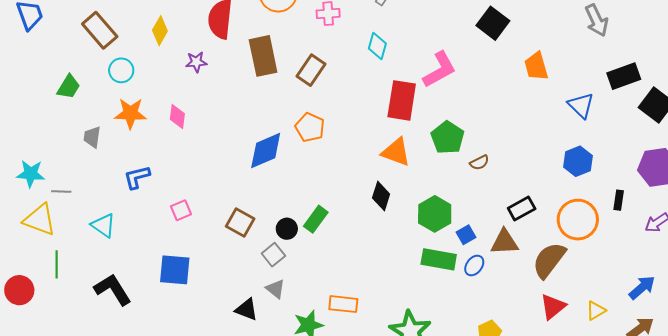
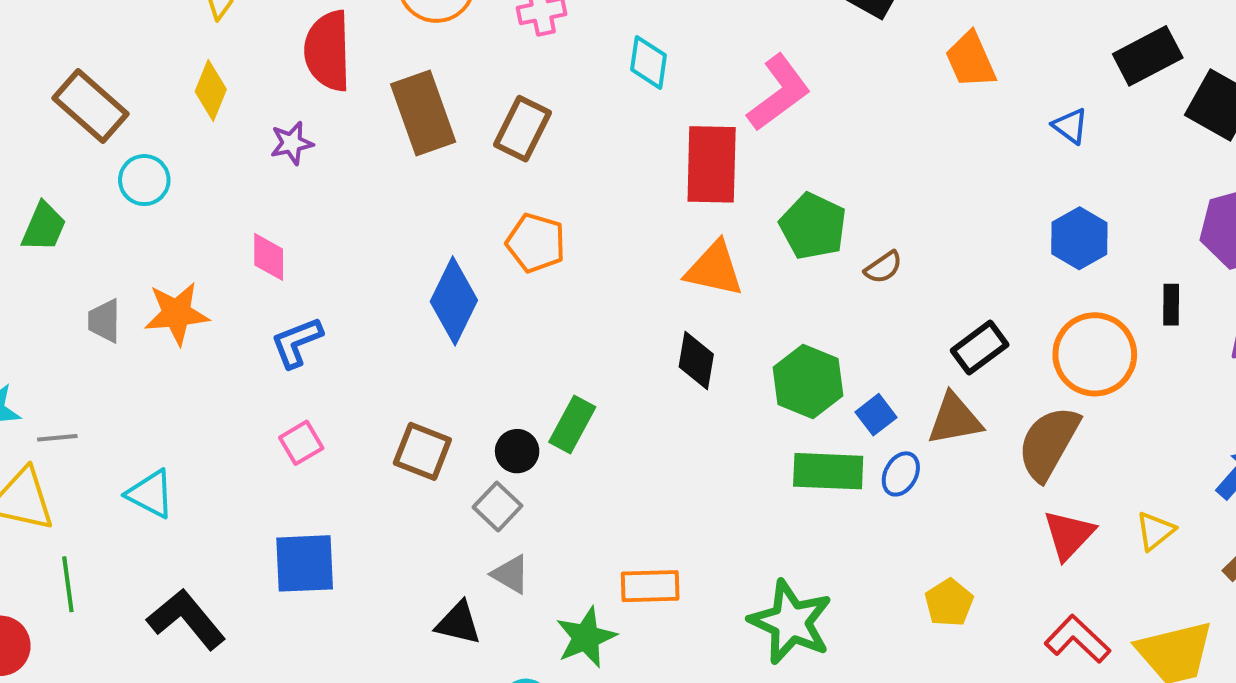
blue triangle: (581, 105) -> (1070, 126), size x0.7
orange star: (130, 113) -> (177, 314), moved
blue diamond: (266, 151) -> (454, 301), turned -33
blue L-shape: (137, 177) -> (297, 342), moved

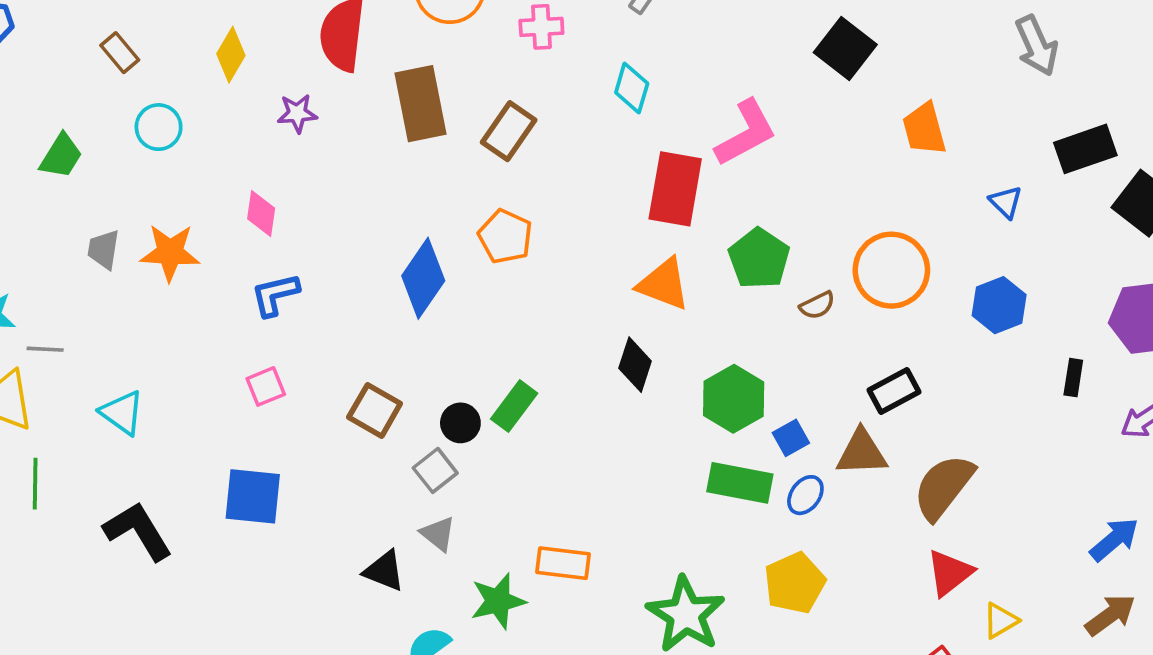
brown rectangle: (91, 106) -> (120, 53), size x0.6
orange circle: (1095, 354) -> (891, 270), moved
yellow triangle: (1155, 531) -> (1000, 621), moved
yellow pentagon: (949, 603) -> (795, 583), moved, size x1.4

